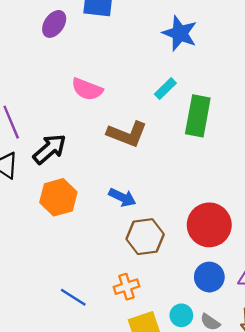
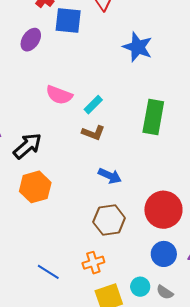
cyan rectangle: (165, 89) -> (93, 105), moved
brown L-shape: (127, 134) -> (93, 133), size x0.7
blue arrow: (122, 197) -> (110, 176), moved

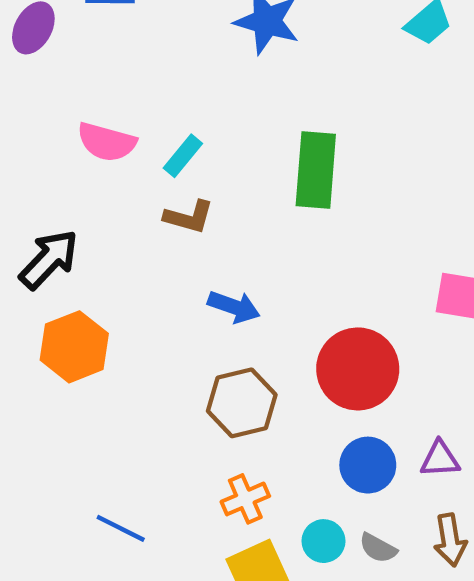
orange cross: (93, 263) -> (245, 499), moved

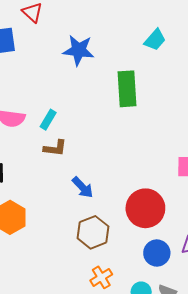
green rectangle: (316, 170) -> (127, 89), moved
blue arrow: (234, 307) -> (83, 187), turned 35

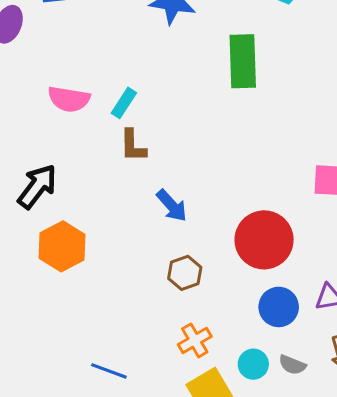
brown L-shape: (55, 148) -> (133, 146), turned 80
brown hexagon: (93, 232) -> (185, 273), size x0.7

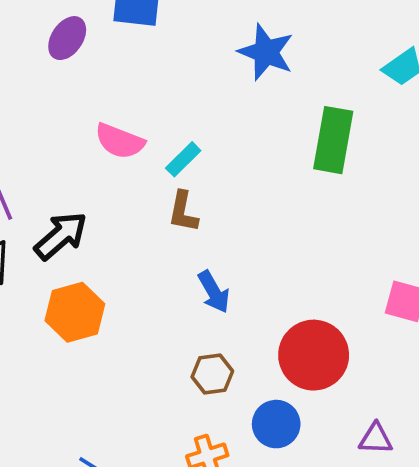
blue circle: (279, 307) -> (276, 424), moved

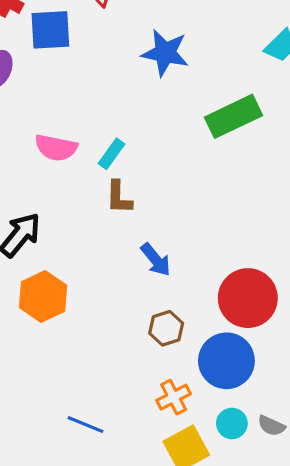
green rectangle: (333, 140) -> (234, 116), turned 64
blue circle: (276, 424) -> (226, 361), size x1.4

